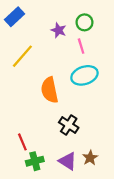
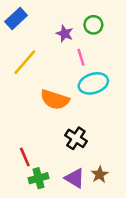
pink line: (81, 46) -> (81, 57), moved
orange semicircle: (50, 90) -> (55, 100), turned -60

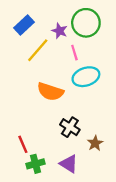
blue rectangle: (16, 19) -> (24, 25), moved
green circle: (93, 25) -> (86, 23), size x1.6
yellow line: (25, 62) -> (38, 50), moved
brown star: (100, 174) -> (95, 143), moved

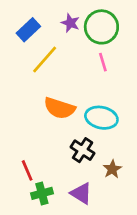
purple star: (60, 31) -> (70, 23), moved
pink line: (74, 53) -> (103, 62), moved
cyan ellipse: (86, 77) -> (101, 118), moved, turned 30

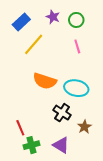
green circle: (101, 27) -> (76, 20), size x0.6

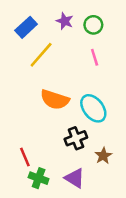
cyan ellipse: (76, 88) -> (93, 108), turned 40
black cross: (62, 113) -> (76, 138), turned 36
green cross: (32, 145) -> (39, 178), turned 35

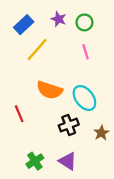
brown star: (103, 156) -> (101, 133), moved
red line: (25, 157) -> (19, 114), moved
green cross: (39, 178) -> (35, 161), turned 36

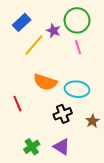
purple star: (59, 19) -> (53, 31), moved
green circle: (84, 22) -> (77, 20), size x1.6
cyan ellipse: (84, 98) -> (77, 89), turned -45

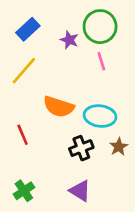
yellow line: (34, 45) -> (24, 71), moved
brown star: (92, 121) -> (119, 147), moved
green cross: (32, 147) -> (24, 191), moved

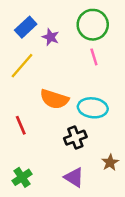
purple star: (69, 40) -> (51, 37), moved
brown star: (119, 147) -> (110, 162), moved

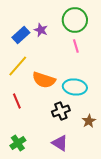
blue rectangle: (26, 27) -> (21, 35), moved
yellow line: (22, 66) -> (18, 66), moved
brown star: (110, 162) -> (89, 121), moved

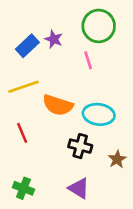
pink line: (76, 46) -> (88, 60), moved
yellow line: (18, 66) -> (23, 87), turned 30
black cross: (61, 111) -> (80, 146), turned 36
green cross: (18, 143) -> (23, 188), turned -35

